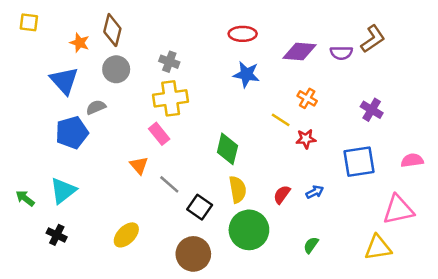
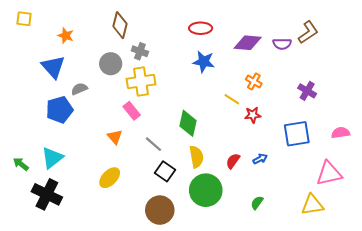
brown diamond: (112, 30) -> (120, 25), moved
gray circle: (116, 69) -> (111, 64), moved
gray line: (169, 184) -> (154, 144), moved
black cross: (57, 235) -> (47, 194), size x1.8
yellow ellipse: (126, 235) -> (110, 178), moved

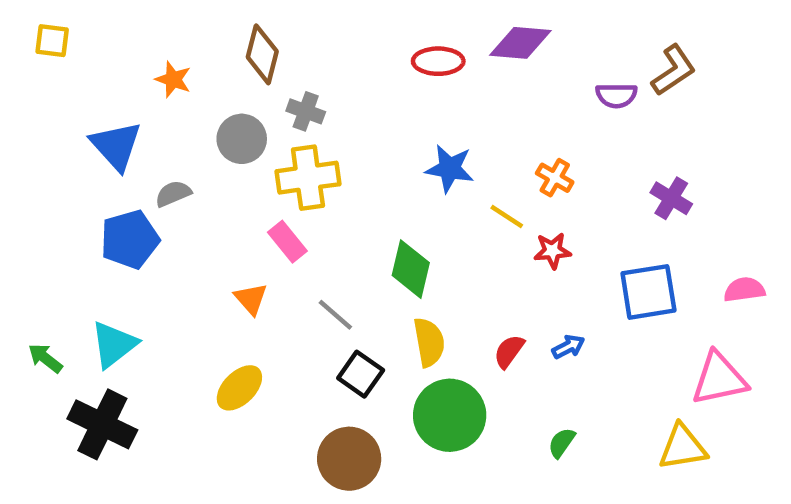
orange star: (66, 36) -> (173, 79), moved
purple diamond: (248, 43) -> (520, 43), moved
blue star: (204, 62) -> (450, 169), moved

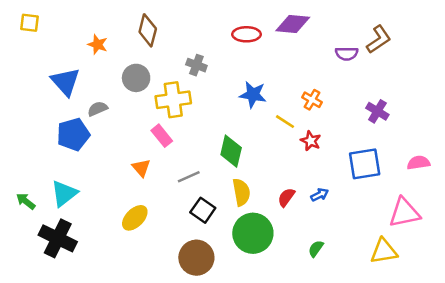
gray cross: (306, 111) -> (196, 65), moved
red star: (552, 251) -> (311, 141), turned 30
gray line: (335, 315) -> (189, 177), turned -65

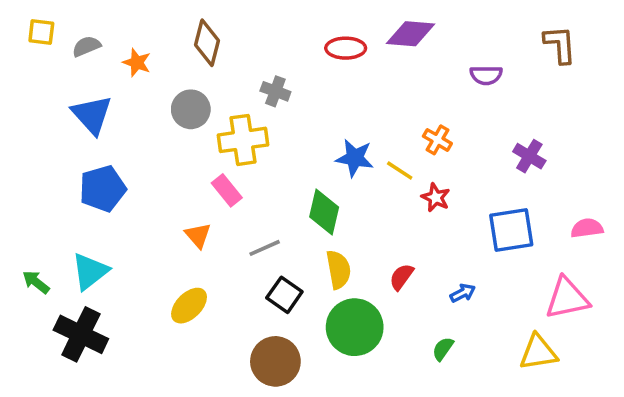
brown L-shape: (379, 39) -> (560, 45), moved, turned -60
blue star: (253, 95) -> (355, 158), moved
gray semicircle: (98, 109) -> (86, 46), moved
blue arrow: (320, 195) -> (463, 293), moved

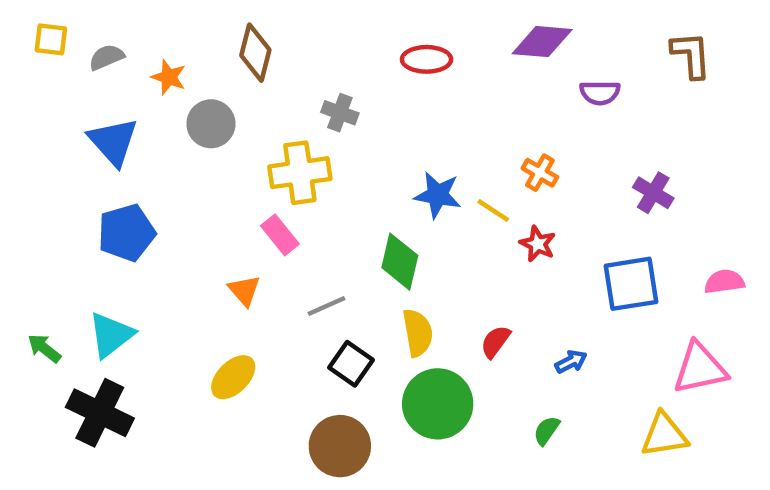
purple diamond: (410, 34) -> (542, 42), moved
gray circle: (191, 109) -> (211, 124), moved

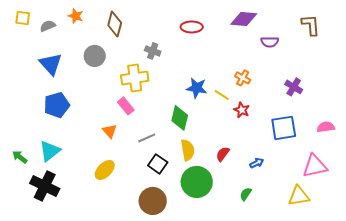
orange star: (169, 77) -> (76, 16), moved

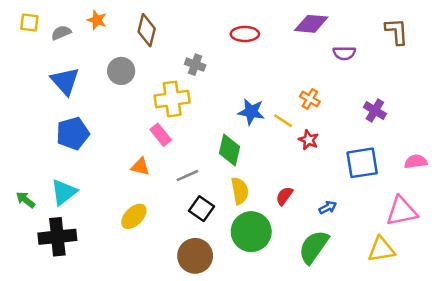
orange triangle: (110, 131) -> (140, 167), turned -35
black cross: (45, 186) -> (57, 237), turned -32
green semicircle: (246, 194) -> (314, 247), size x2.0

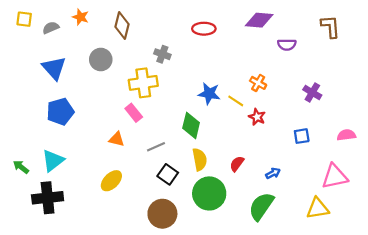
blue square: (362, 163) -> (302, 136), size x0.6

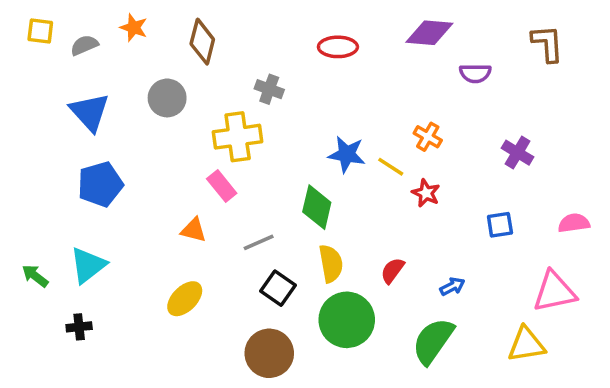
black cross: (48, 198) -> (79, 327), size x0.5

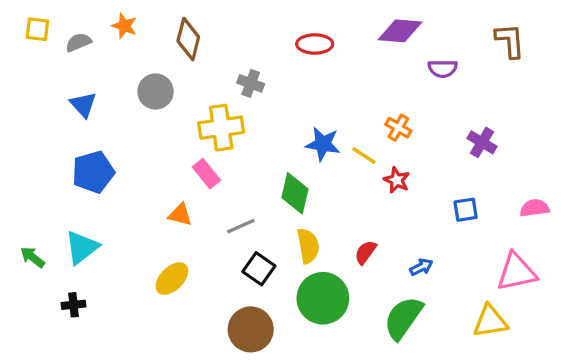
blue triangle: (90, 112) -> (83, 105), size x0.7

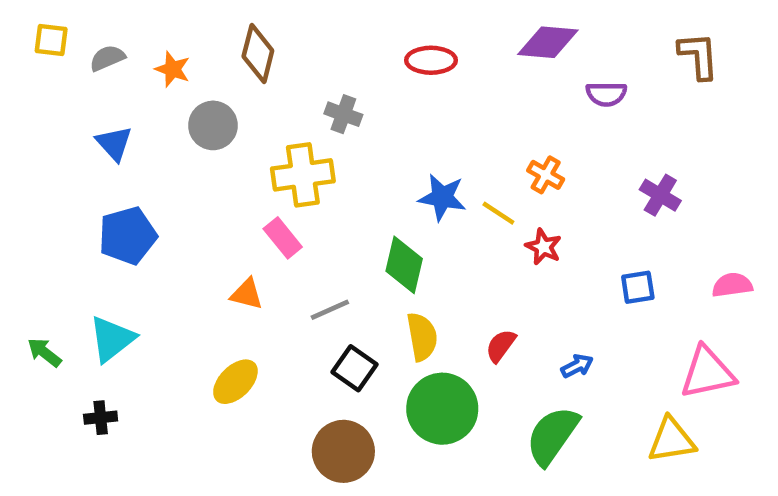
orange star: (124, 26) -> (173, 69), moved

